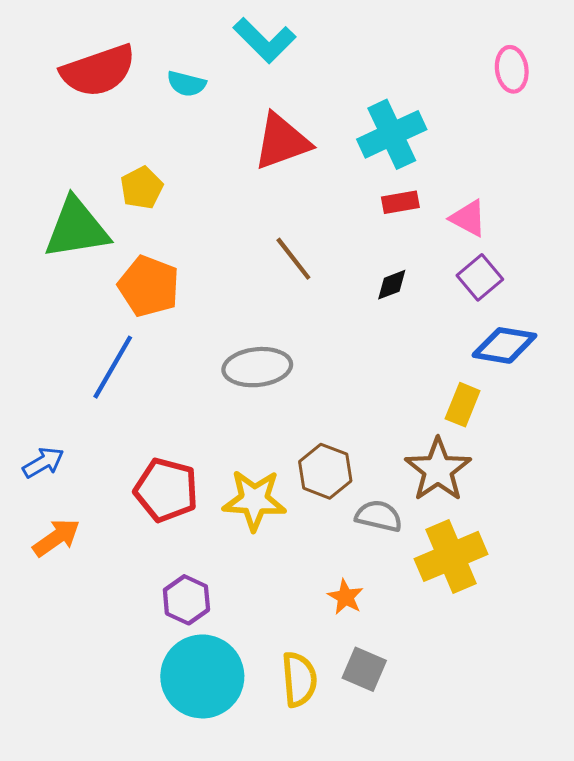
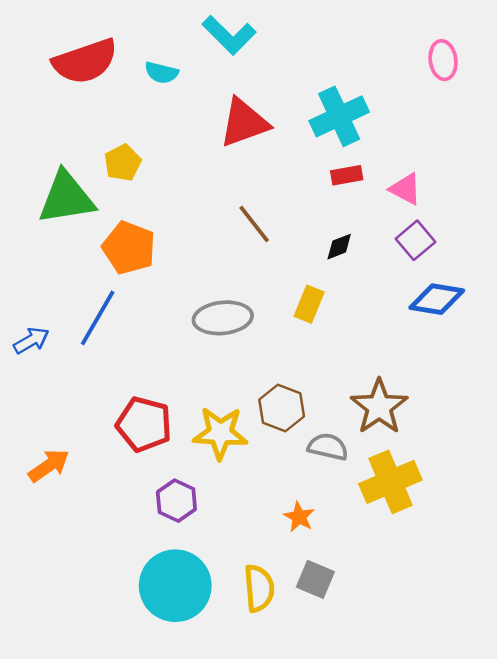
yellow rectangle: (463, 405) -> (309, 304), moved
blue arrow: (43, 463) -> (31, 340), moved
purple hexagon: (186, 600) -> (176, 501), moved

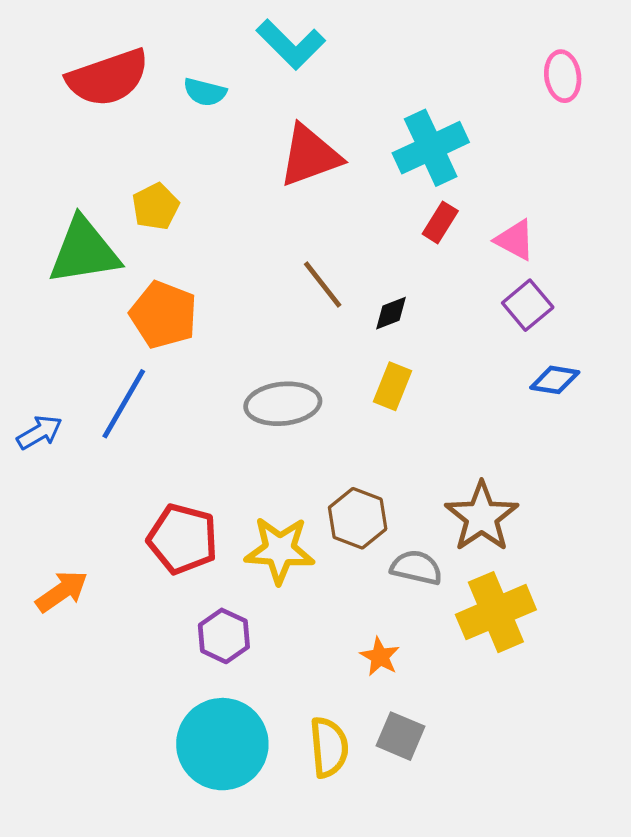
red rectangle: (347, 175) -> (440, 222), turned -48
black diamond: (339, 247) -> (391, 313), moved
blue diamond: (437, 299) -> (555, 380), size x0.7

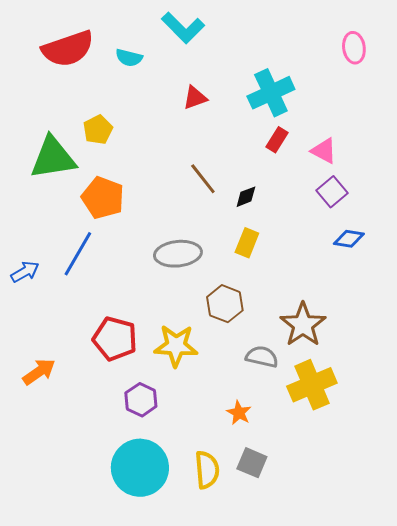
red triangle: (310, 156) -> (195, 98), size x0.6
brown hexagon: (358, 518) -> (225, 304), moved

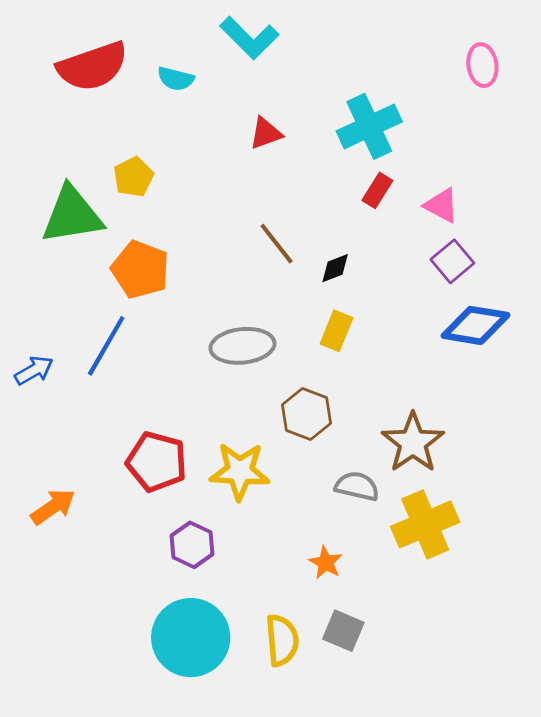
blue diamond: (349, 239) -> (476, 325), size x1.6

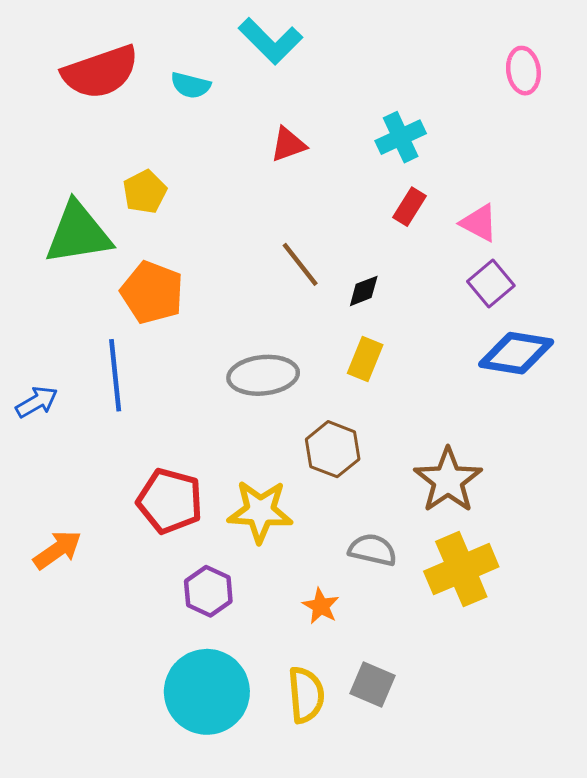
cyan cross: (369, 126) -> (401, 137), size x0.7
blue line: (106, 346) -> (115, 375), turned -36
gray semicircle: (357, 486) -> (373, 550), moved
orange star: (326, 563) -> (321, 606), moved

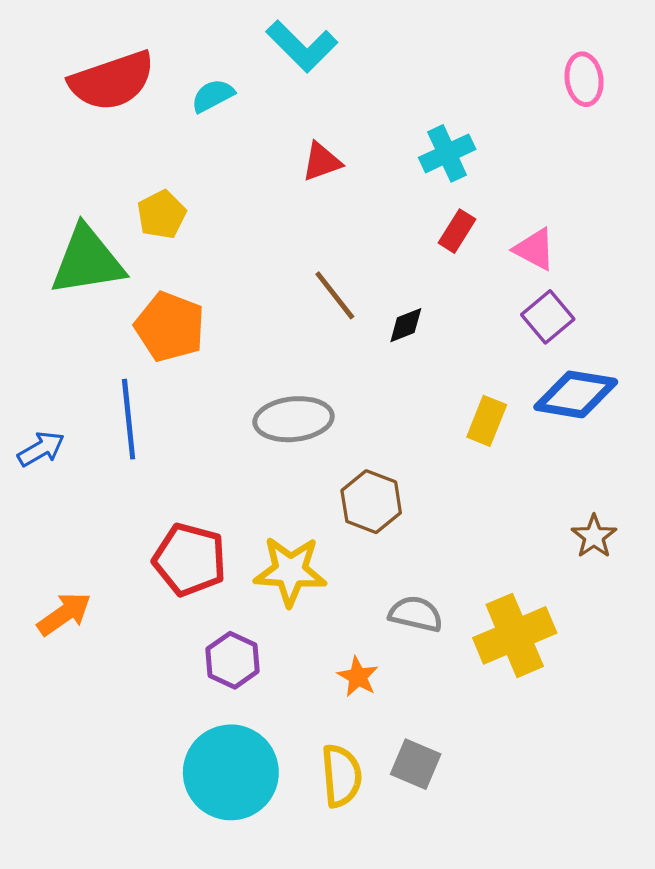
cyan semicircle: (191, 85) -> (213, 96), turned 138
yellow rectangle: (365, 359) -> (487, 421), moved
brown star: (448, 480) -> (594, 536), moved, size x0.6

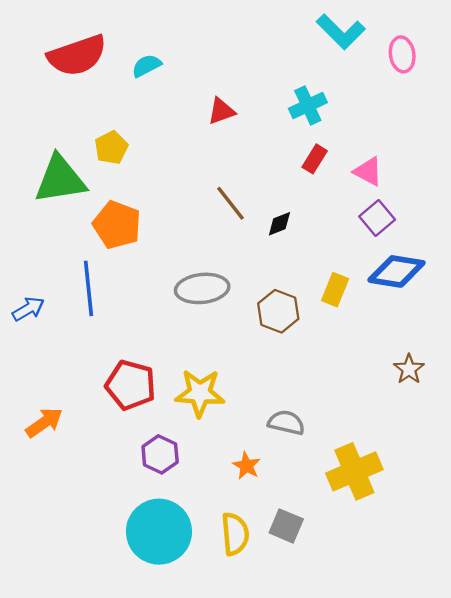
cyan L-shape: (302, 46) -> (341, 32), moved
brown hexagon: (371, 502) -> (278, 311), moved
yellow cross: (515, 635) -> (354, 471), moved

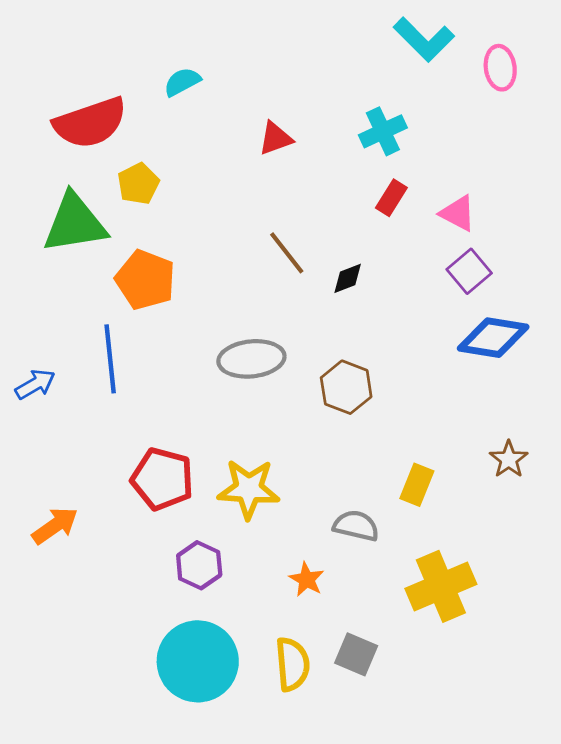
red semicircle: (77, 56) -> (90, 123), moved
yellow rectangle: (335, 290) -> (417, 485), moved

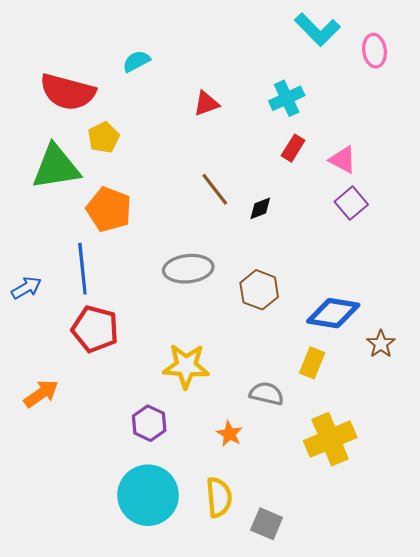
red semicircle: (90, 123) -> (68, 92), turned 34
blue diamond: (493, 338) -> (333, 313), moved
red pentagon: (162, 479) -> (95, 329), moved
gray square: (356, 654) -> (267, 524), moved

